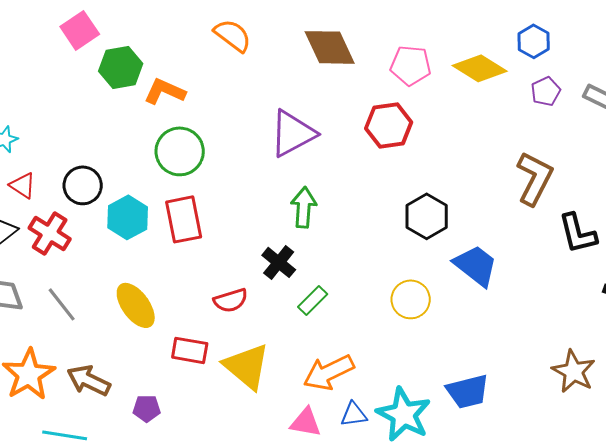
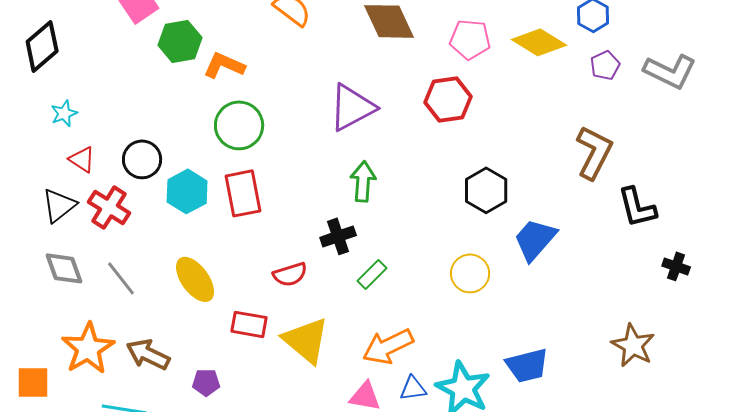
black cross: (279, 262) -> (338, 236), turned 32
blue trapezoid: (476, 265) -> (535, 239), turned -87

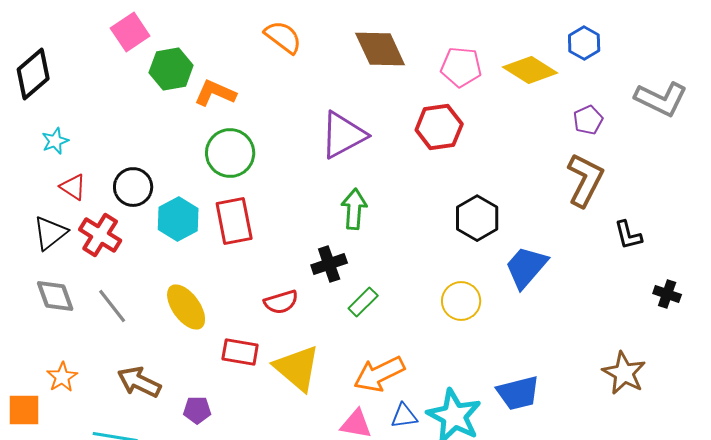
purple pentagon: (605, 65) -> (588, 120), moved
black L-shape: (637, 207) -> (628, 235), size x0.7
orange star: (88, 348) -> (62, 377), moved, size x0.6

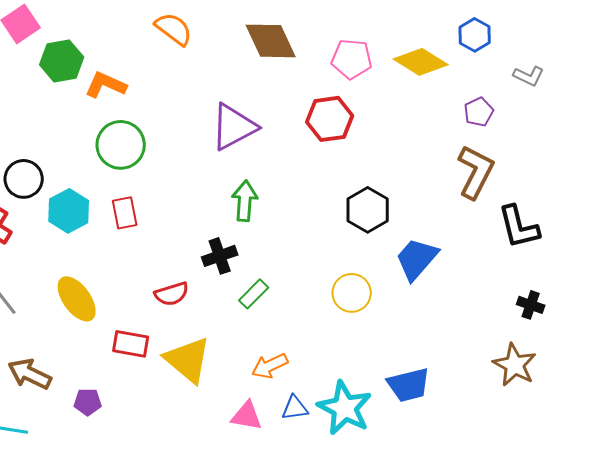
gray L-shape: (661, 99) -> (529, 76), moved, size x0.6
red rectangle: (234, 221) -> (125, 213), size x0.7
black L-shape: (628, 235) -> (519, 227), size x1.5
black cross: (667, 294) -> (531, 305), moved
orange arrow: (379, 374) -> (270, 366), size x0.7

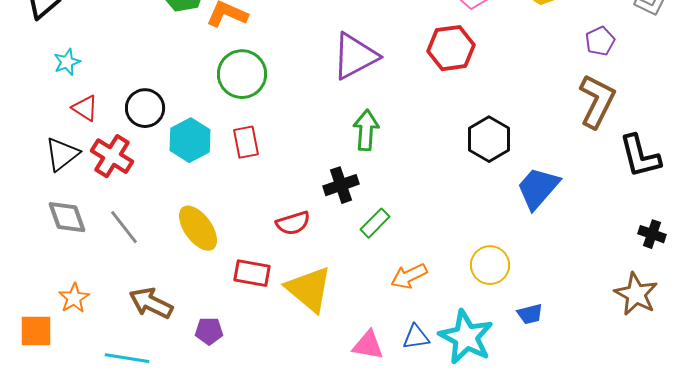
yellow circle: (352, 293) -> (490, 265), moved
orange arrow: (270, 366) -> (409, 276), moved
blue trapezoid: (409, 385) -> (530, 314), size x0.6

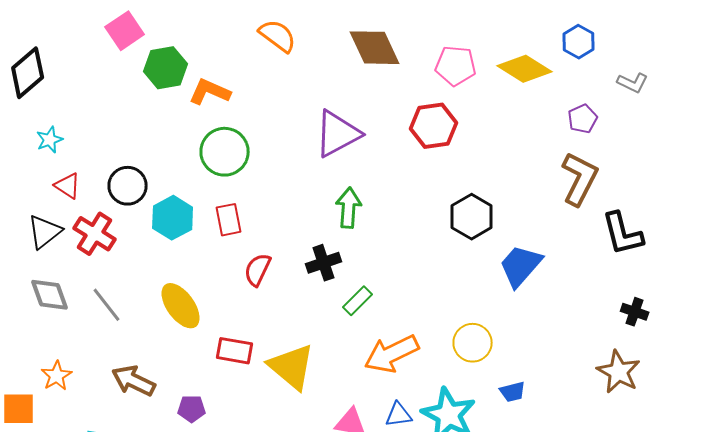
red semicircle: (293, 223) -> (258, 270), moved, turned 132
orange arrow: (409, 276) -> (392, 354), size x1.5

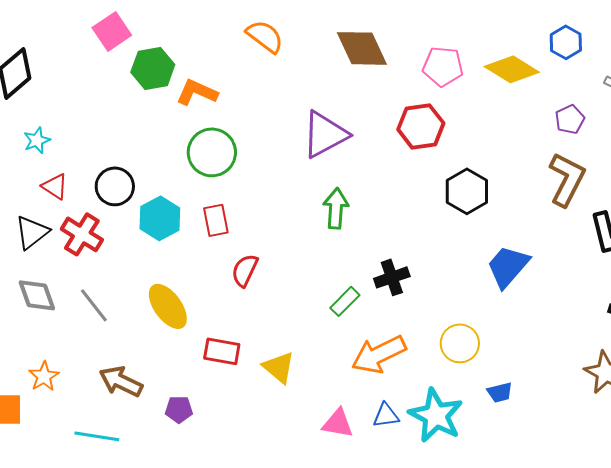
black hexagon: (472, 217) -> (467, 191), moved
black cross: (324, 263) -> (392, 277), moved
yellow triangle: (292, 367) -> (279, 367), size x0.7

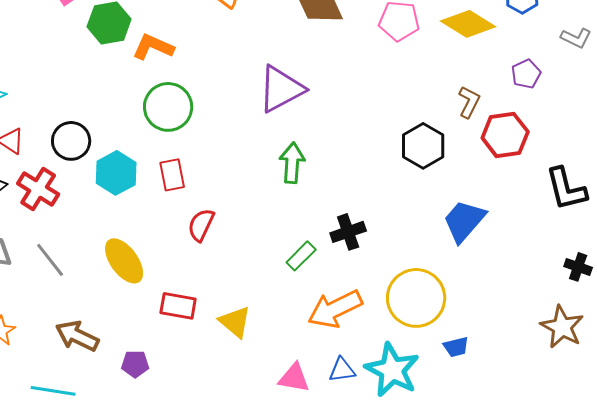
red hexagon: (421, 126) -> (505, 135), moved
brown L-shape: (567, 179) -> (469, 102), moved, size x0.6
yellow circle: (460, 343) -> (416, 298), size x1.5

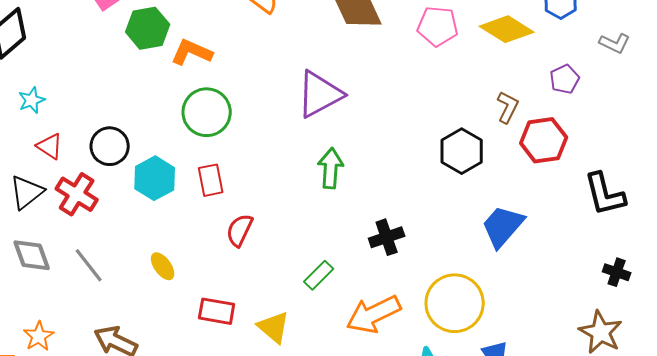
green rectangle: (301, 256) -> (319, 275), moved
yellow ellipse: (124, 261) -> (163, 266), size x0.6

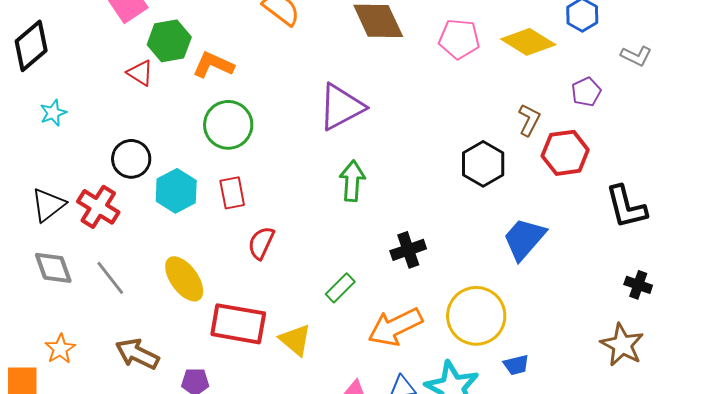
red triangle: (50, 146) -> (140, 73), moved
yellow ellipse: (163, 266) -> (184, 279), size x1.6
red rectangle: (217, 311) -> (238, 324), size x1.5

